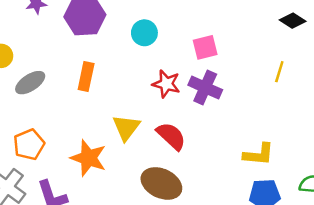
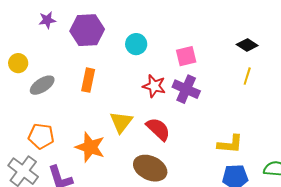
black diamond: (293, 21) -> (247, 45), moved
orange pentagon: (29, 145) -> (41, 136), turned 30

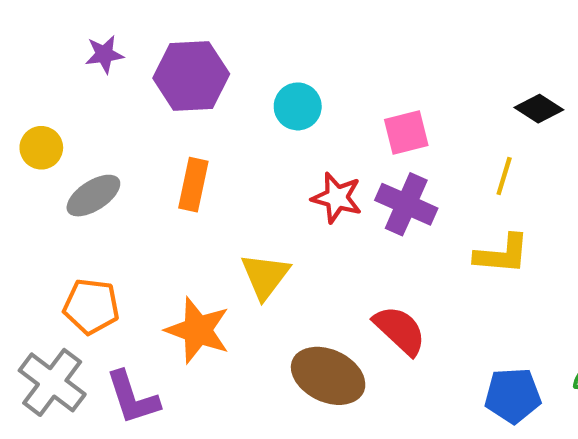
yellow line: (247, 76) -> (504, 176), moved
red semicircle: (158, 129) -> (400, 330), moved
yellow L-shape: (230, 144) -> (502, 254), moved

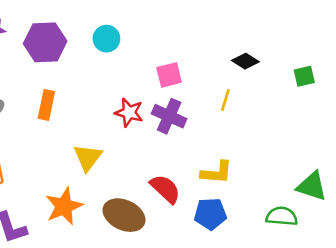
cyan circle: (298, 106) -> (106, 39), moved
yellow L-shape: (502, 254) -> (217, 173), moved
orange star: (198, 330) -> (64, 206), moved, turned 30
blue pentagon: (513, 395) -> (210, 214), moved

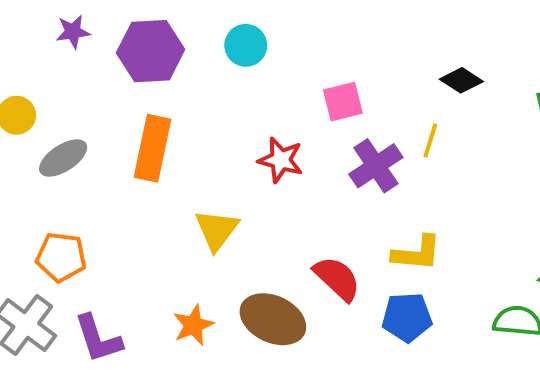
orange rectangle: (46, 105) -> (152, 148), size x1.4
purple cross: (169, 116) -> (376, 166), moved, turned 32
orange star: (64, 206) -> (193, 325), moved, size x0.7

